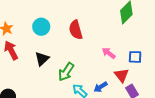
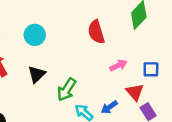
red semicircle: (76, 30) -> (96, 32), moved
pink arrow: (109, 53) -> (118, 65), turned 120

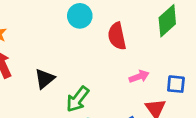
cyan circle: (35, 35) -> (80, 16), moved

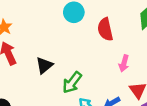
pink arrow: (139, 76) -> (124, 63), turned 126

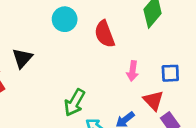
black triangle: (44, 65) -> (22, 58), moved

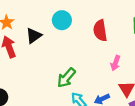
cyan circle: (65, 19) -> (62, 20), moved

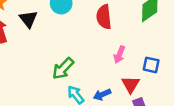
black triangle: (34, 36) -> (28, 19), turned -35

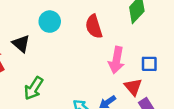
pink arrow: (119, 55) -> (116, 60), size x1.5
green arrow: (63, 69) -> (34, 88), moved

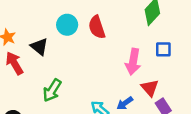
red semicircle: (94, 27) -> (97, 27), moved
blue square: (149, 64) -> (163, 49), moved

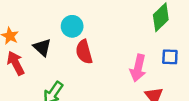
red semicircle: (97, 27) -> (84, 52), moved

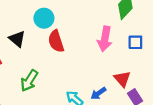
pink arrow: (138, 68) -> (105, 39), moved

